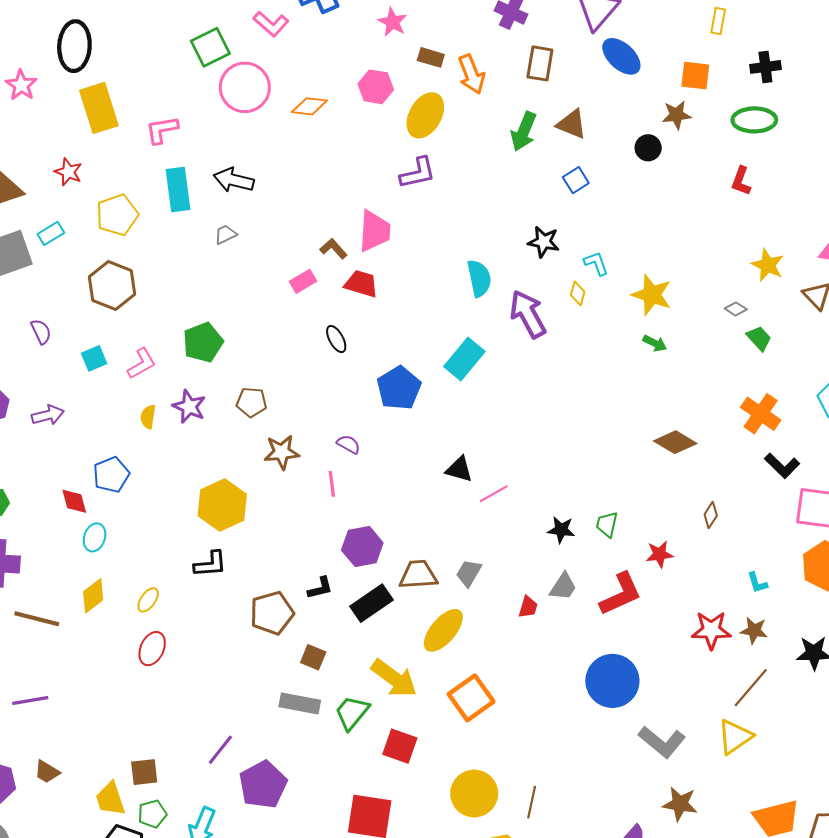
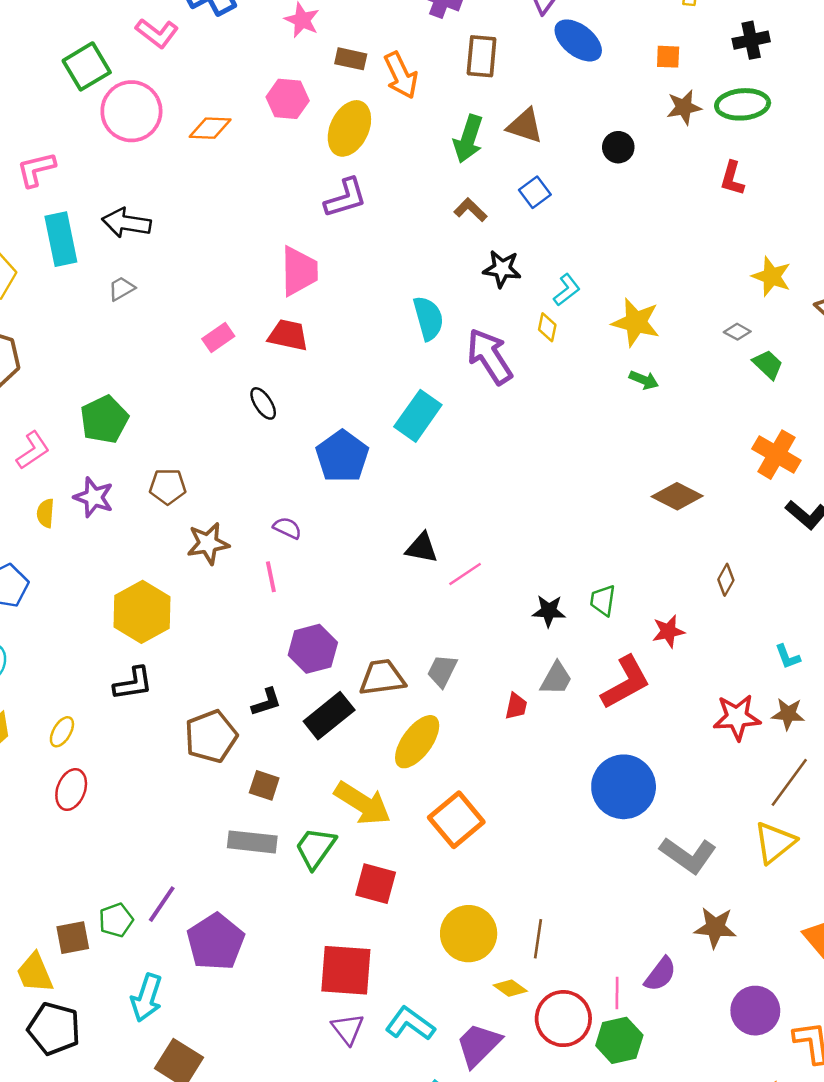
orange square: (695, 76) -> (668, 57), size x0.7
brown star: (676, 115) -> (684, 107), moved
brown L-shape: (333, 249) -> (470, 210), moved
cyan L-shape: (596, 263) -> (567, 290), turned 76
green pentagon: (152, 814) -> (116, 920), moved

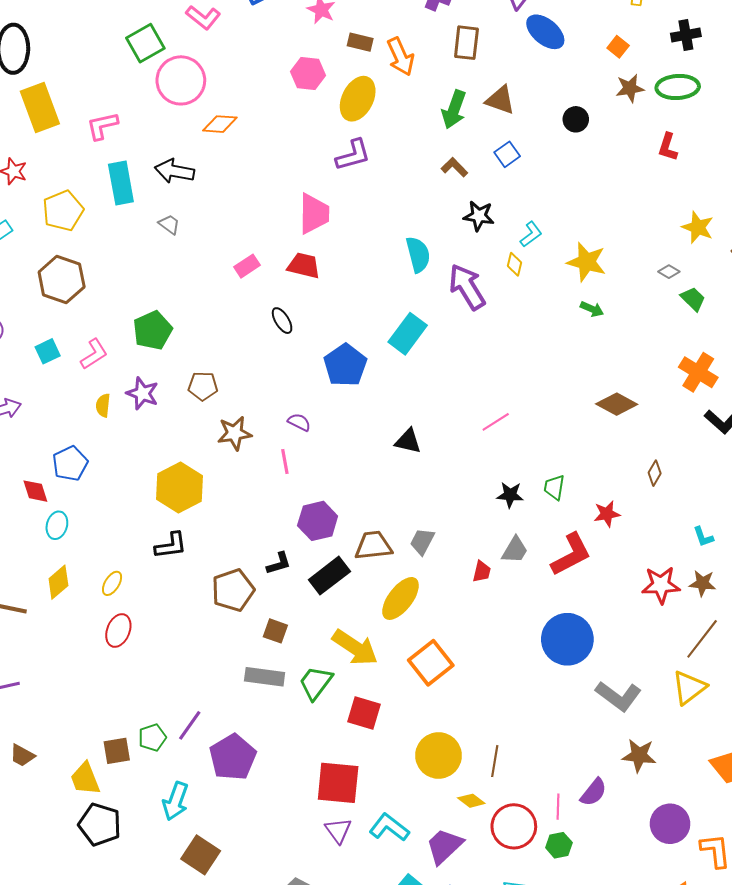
orange square: (668, 57) -> (618, 47), turned 35
orange diamond: (210, 128) -> (220, 124), moved
gray trapezoid: (122, 289) -> (169, 224), turned 65
pink line: (465, 574) -> (496, 422), moved
green hexagon: (619, 1040) -> (559, 845), size x0.7

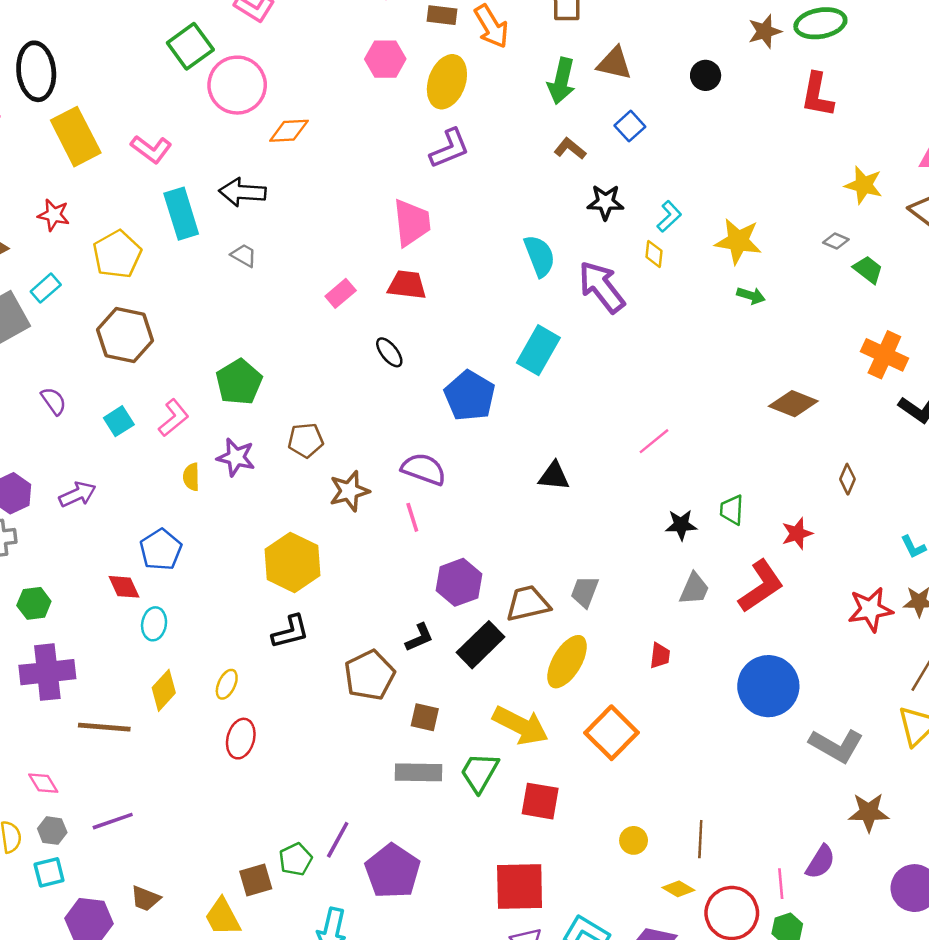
pink L-shape: (102, 126) -> (151, 149), turned -124
red L-shape: (668, 147) -> (817, 95), size x1.4
purple semicircle: (299, 422) -> (424, 469), size x1.6
red trapezoid: (482, 572) -> (660, 656), moved
yellow circle: (438, 755) -> (634, 840), size x0.5

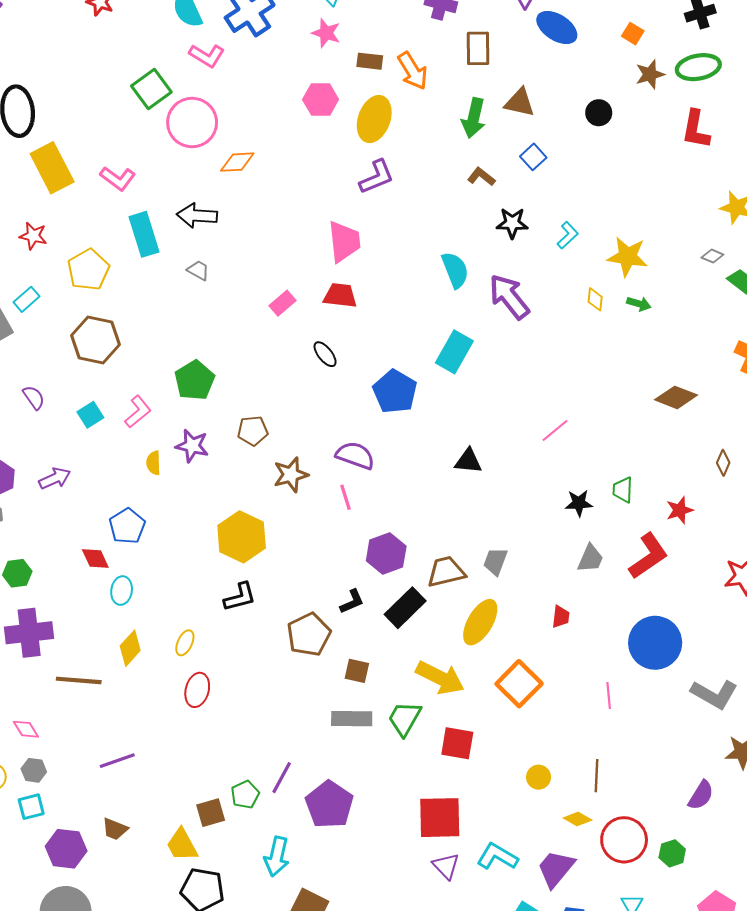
yellow diamond: (654, 254) -> (595, 299), moved
purple line: (113, 821) -> (117, 761), moved
pink line: (781, 884) -> (609, 695), moved

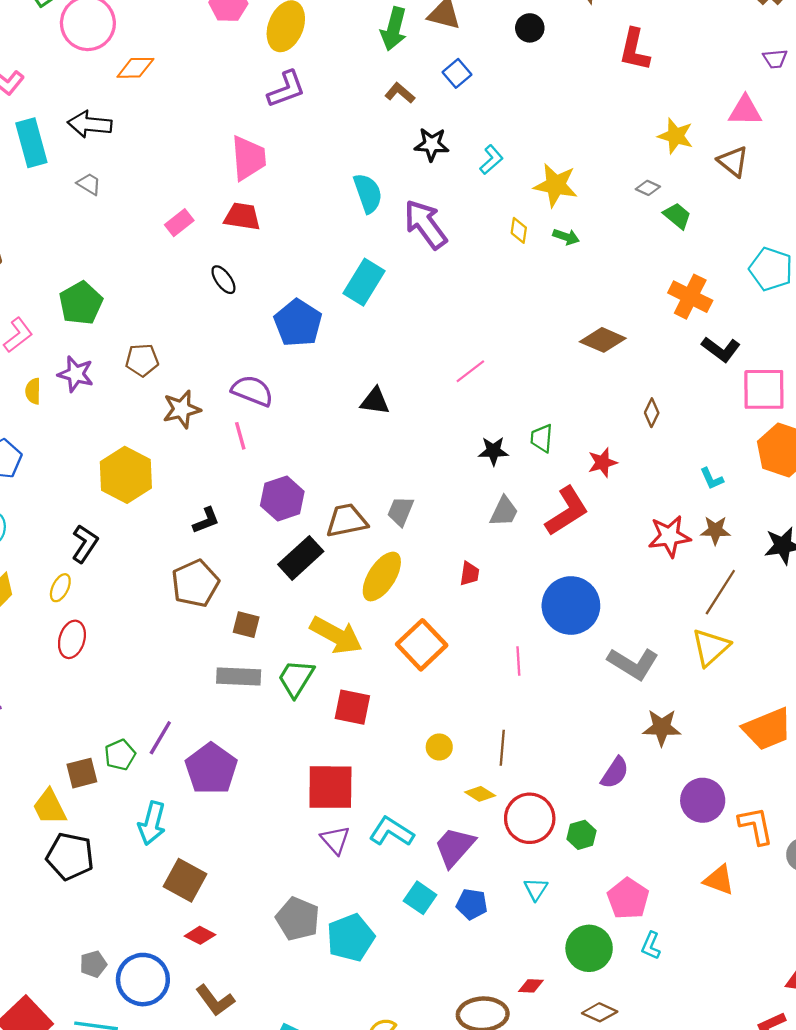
black L-shape: (240, 597) -> (85, 544), moved, turned -44
black L-shape: (352, 602) -> (206, 520), moved

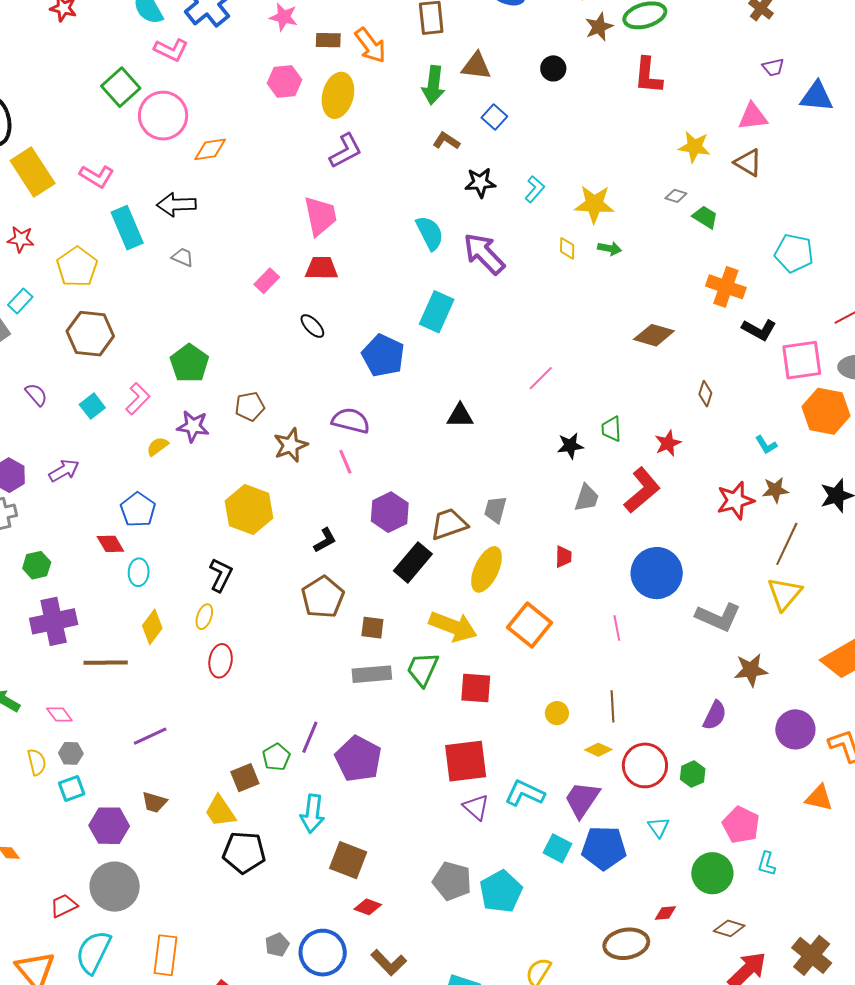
yellow semicircle: (33, 391) -> (157, 446), turned 60
blue pentagon: (472, 904) -> (604, 848), size x1.6

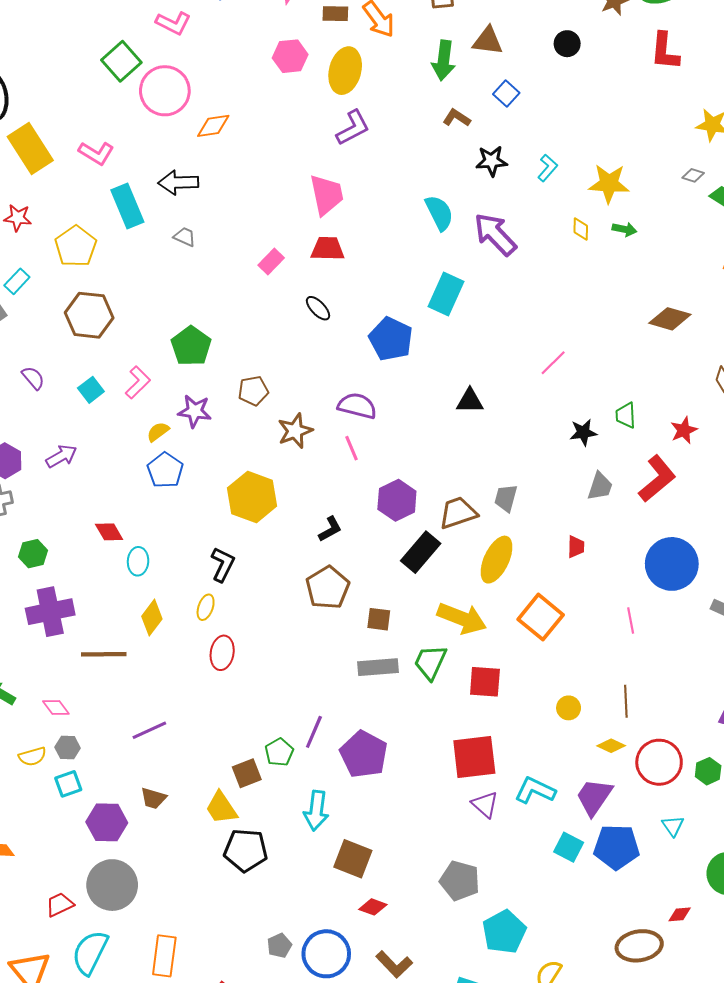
blue pentagon: (138, 510) -> (165, 470), moved
yellow semicircle: (37, 762) -> (32, 756), turned 88
cyan pentagon: (501, 891) -> (504, 932), moved

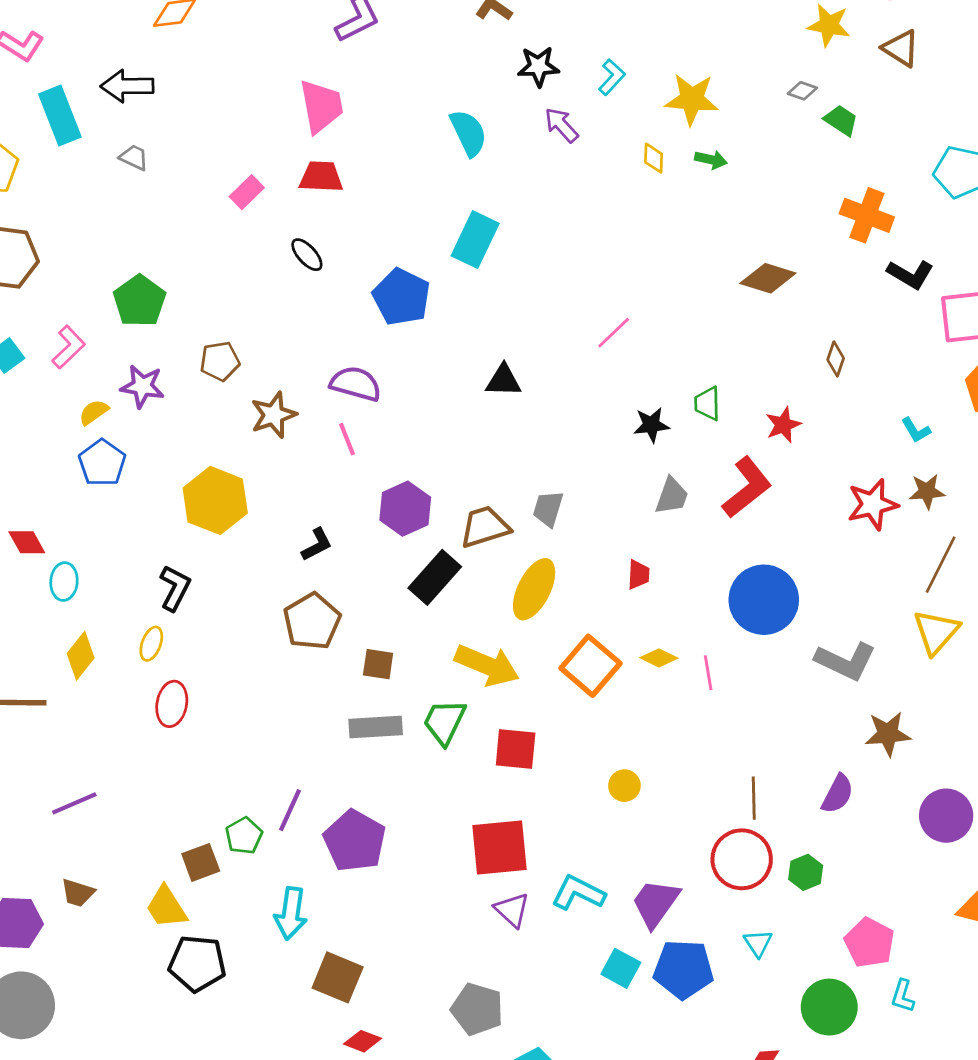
purple arrow: (495, 234) -> (561, 125), moved, size x0.6
brown line: (626, 701) -> (754, 798), moved
yellow diamond: (611, 746) -> (659, 658), moved

